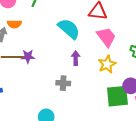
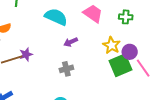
purple arrow: (76, 58) -> (71, 42), turned -96
yellow star: (107, 64) -> (112, 45), moved

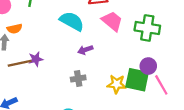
green cross: (126, 17) -> (147, 28), size x1.6
yellow star: (112, 45) -> (117, 84), moved, turned -30
green square: (120, 65) -> (137, 80), turned 30

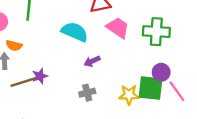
orange semicircle: (14, 29) -> (14, 45), turned 32

